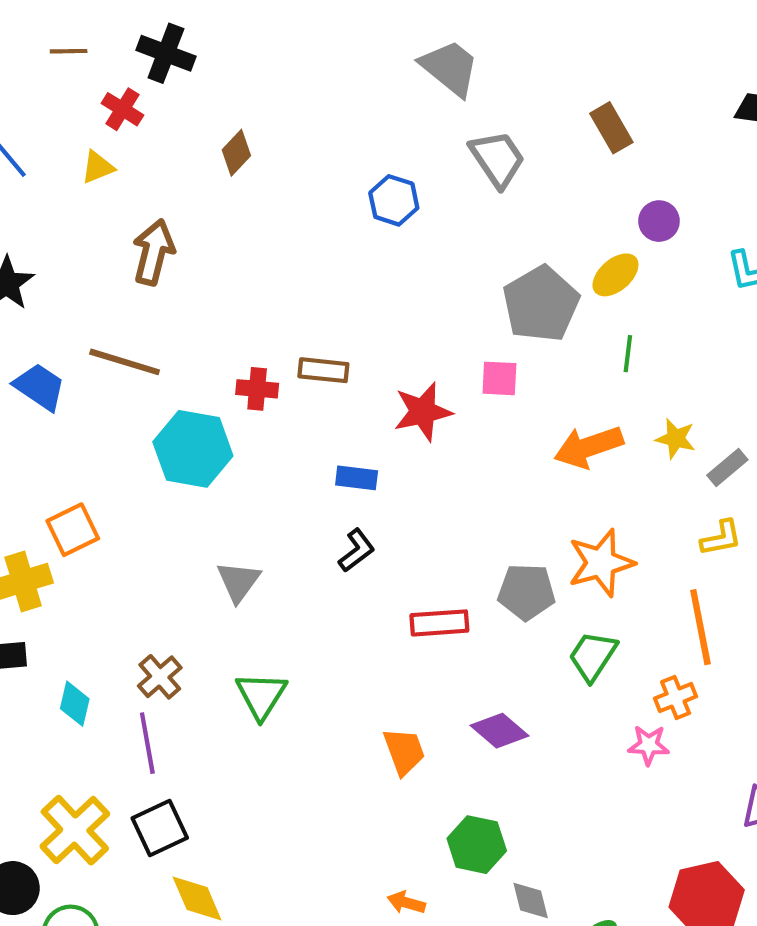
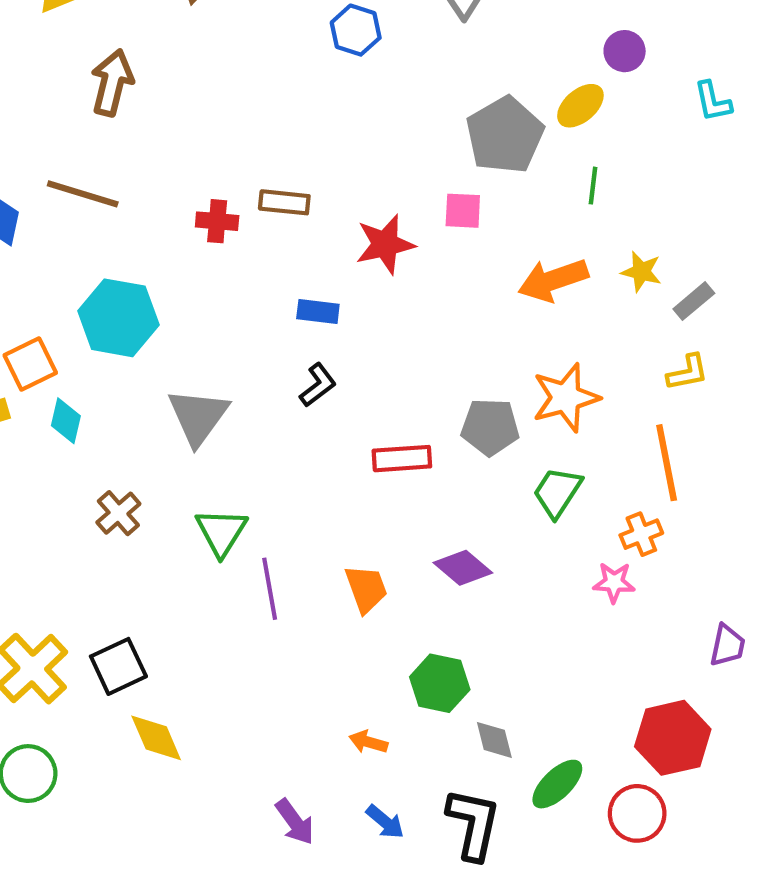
cyan hexagon: (193, 449) -> (118, 318), moved
gray triangle: (238, 581) -> (198, 417), size x1.4
cyan diamond: (75, 704) -> (66, 421), moved
purple line: (147, 743) -> (270, 589), moved

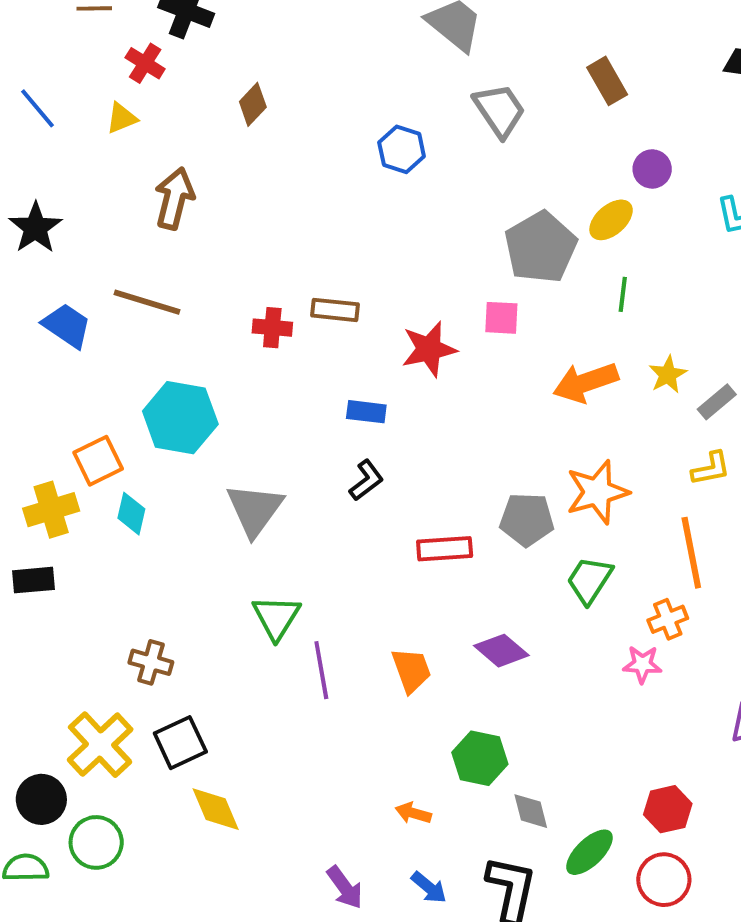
yellow star: (641, 272) -> (668, 375), turned 30
brown cross: (118, 513) -> (151, 662), moved, turned -33
red hexagon: (673, 738) -> (668, 809), moved, size x0.7

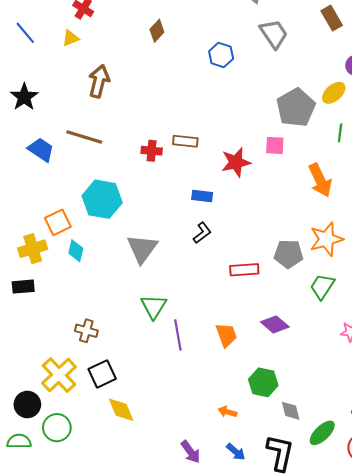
brown diamond: (253, 104) -> (157, 31), moved
orange arrow: (586, 382) -> (320, 180), turned -96

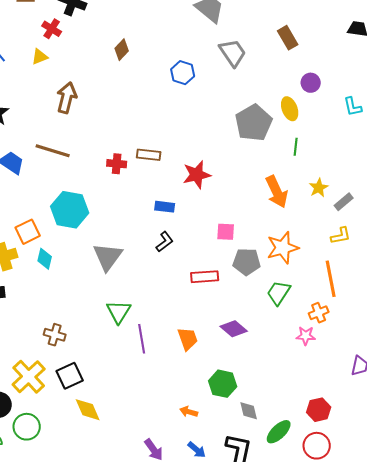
yellow ellipse: (334, 93) -> (290, 109), turned -70
pink square: (275, 145) -> (226, 232), moved

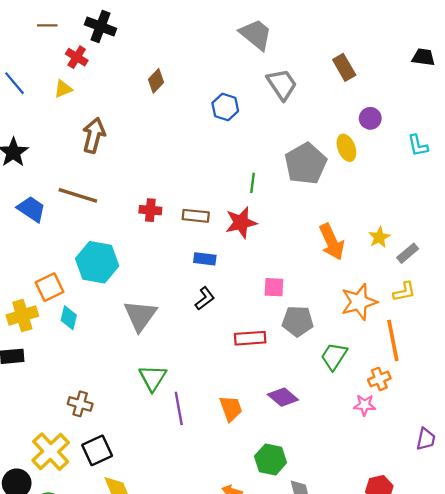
green line: (296, 147) -> (252, 183), moved
brown rectangle: (149, 155) -> (196, 216), moved
orange star: (283, 248) -> (359, 302), moved

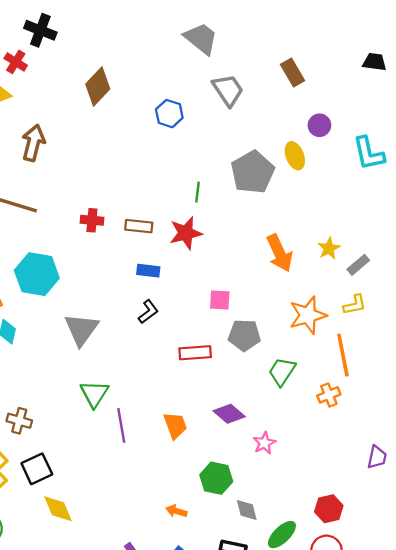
brown diamond: (156, 81) -> (98, 87), size x1.5
cyan L-shape: (418, 146) -> (369, 153), size x1.5
pink star: (365, 405) -> (264, 443), moved, turned -30

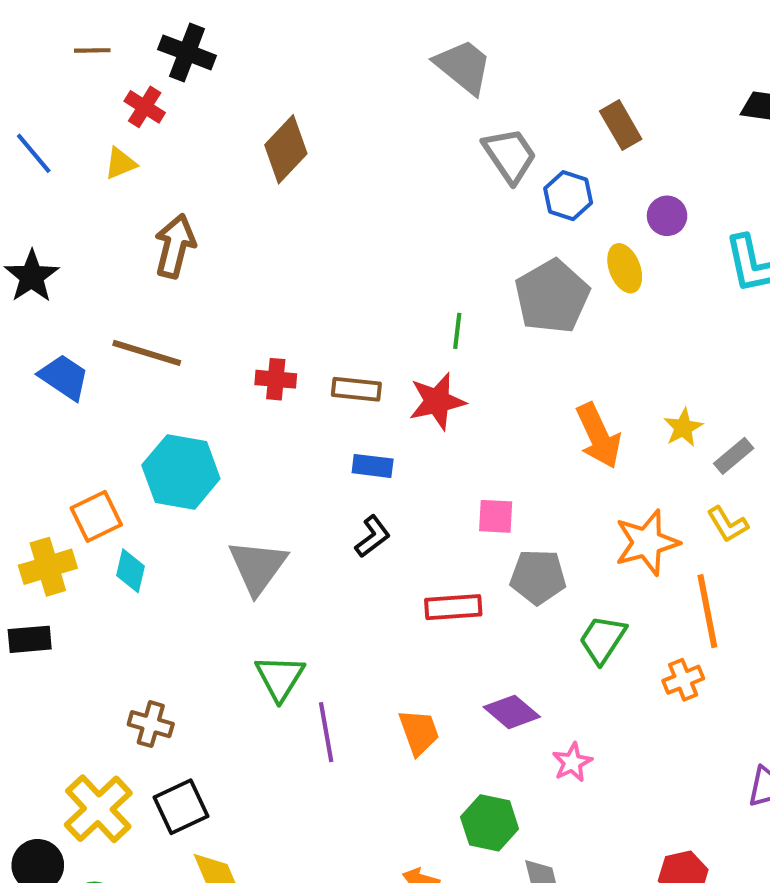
blue hexagon: (169, 114) -> (568, 196), moved
yellow L-shape: (355, 305) -> (728, 524), turned 70

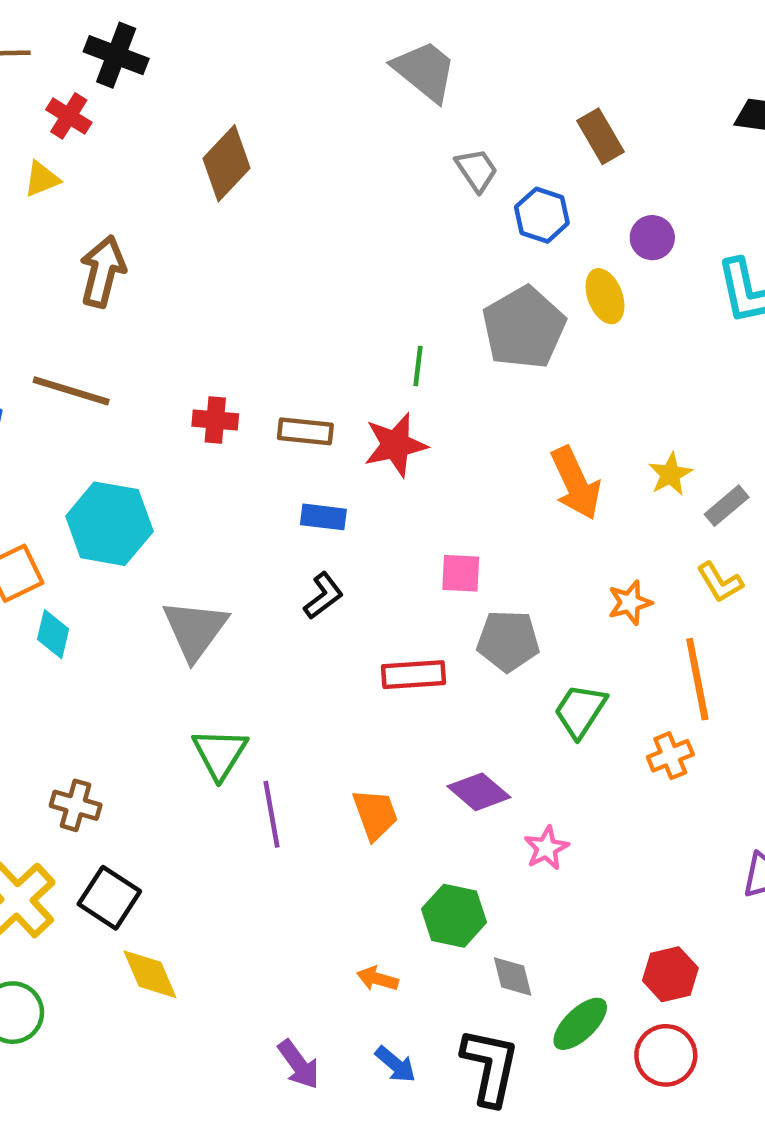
gray trapezoid: (510, 155) -> (477, 170), size x0.7
orange star: (647, 543) -> (630, 603), size x0.6
black square: (181, 807) -> (109, 898), turned -32

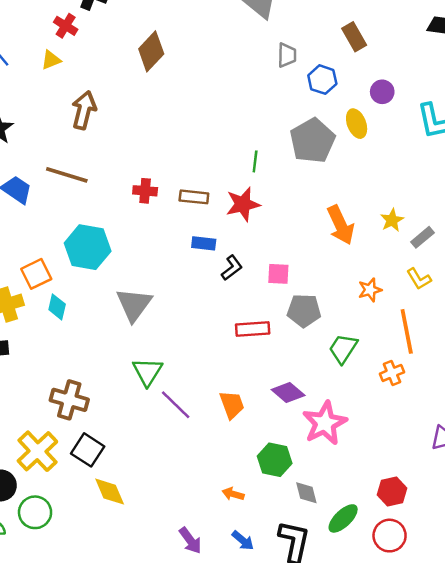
gray trapezoid: (477, 170) -> (287, 55), turned 35
black L-shape: (323, 596) -> (232, 268), moved
brown cross: (76, 805) -> (69, 400), size x1.4
purple line: (272, 814) -> (176, 405), turned -36
pink star: (546, 848) -> (325, 423), size x1.8

